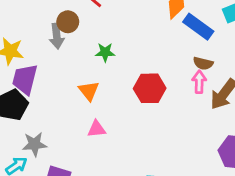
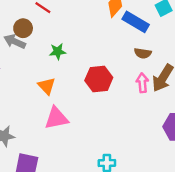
gray arrow: (57, 36) -> (15, 41), turned 125
pink arrow: (199, 82) -> (142, 83), moved
pink triangle: (97, 129) -> (56, 118), size x1.5

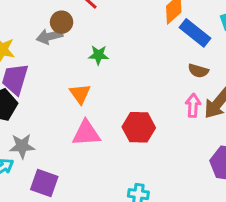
gray arrow: (15, 41) -> (50, 36), turned -45
red hexagon: (99, 79) -> (139, 127), moved

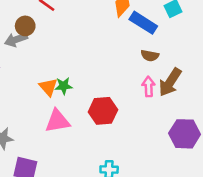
green star: (98, 55) -> (64, 86), moved

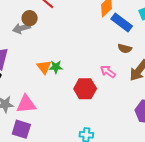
pink arrow: (149, 87) -> (108, 72), moved, turned -56
pink triangle: (57, 121) -> (26, 104), moved

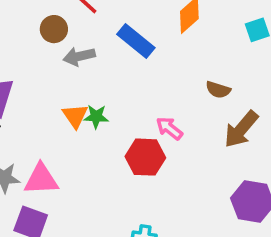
blue rectangle: (122, 23) -> (136, 41), moved
gray arrow: (22, 28) -> (79, 56), moved
pink arrow: (108, 72) -> (169, 128), moved

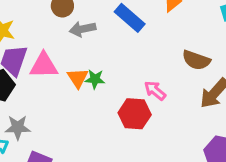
brown semicircle: (218, 90) -> (196, 60), size x1.4
pink triangle: (41, 179) -> (44, 65), moved

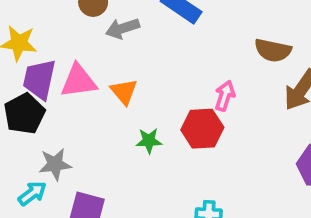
green star: (95, 79) -> (149, 141), moved
pink arrow: (155, 91) -> (225, 96), turned 75

